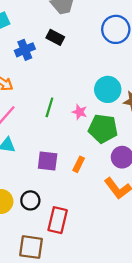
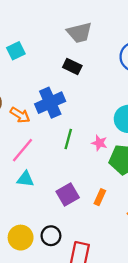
blue cross: (25, 50) -> (50, 103), moved, size x1.4
purple square: (48, 161) -> (68, 194), turned -35

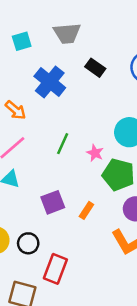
gray trapezoid: (79, 33) -> (67, 33), moved
black rectangle: (72, 67) -> (95, 68), moved
blue cross: (50, 103) -> (50, 82), moved, turned -36

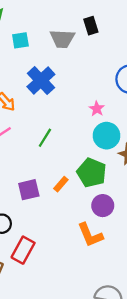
black rectangle: (95, 68) -> (91, 26), moved, turned 30
pink star: (95, 153) -> (97, 109), moved
orange rectangle: (86, 210) -> (61, 184), moved

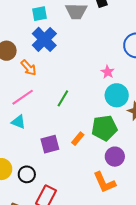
blue cross: (41, 80) -> (44, 39), moved
green pentagon: (92, 173) -> (104, 128), turned -30

